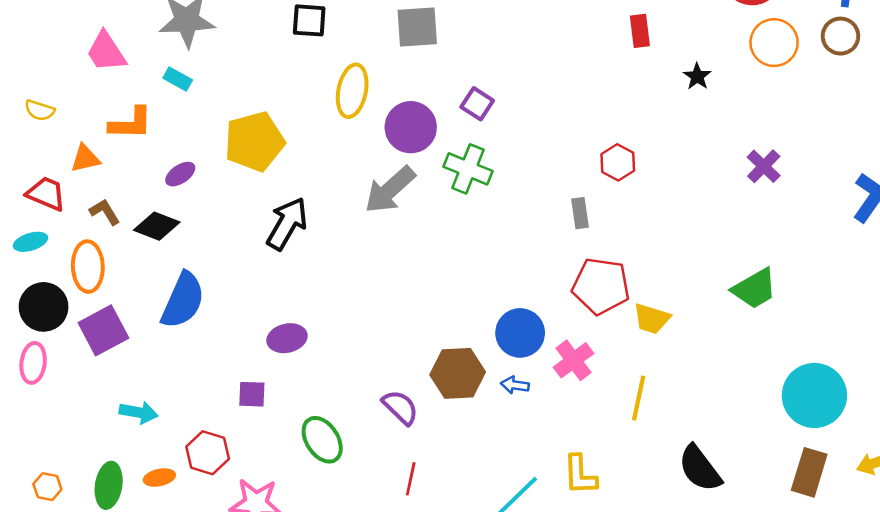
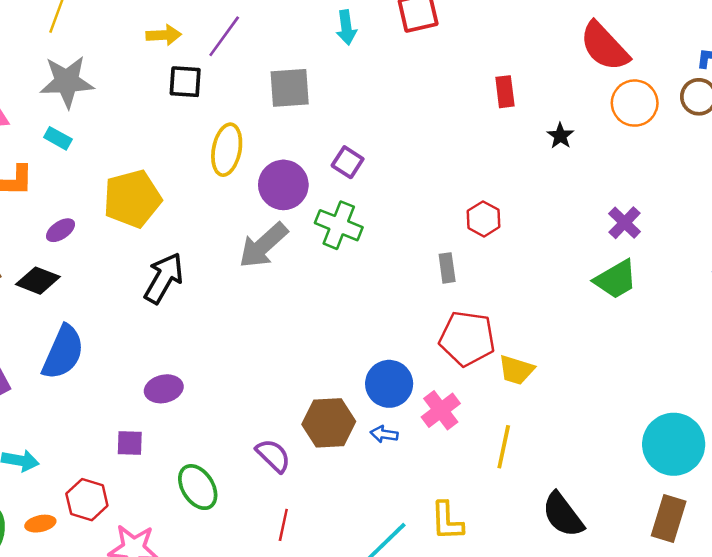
green trapezoid: (755, 289) -> (616, 279), moved

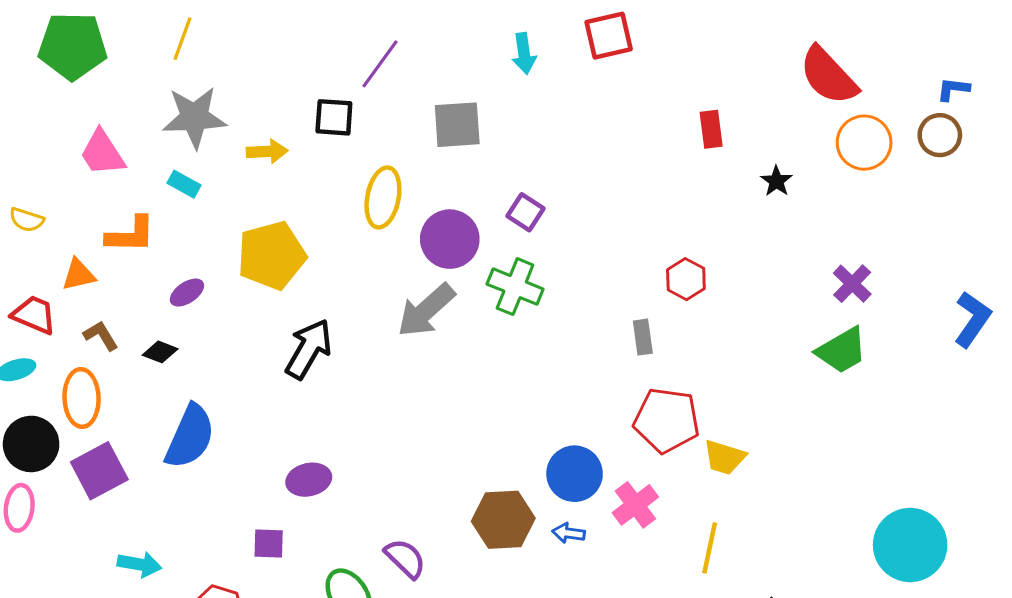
yellow arrow: (164, 35) -> (267, 151), moved
black diamond: (38, 281) -> (160, 352), size x0.7
purple semicircle: (273, 456) -> (405, 558), moved

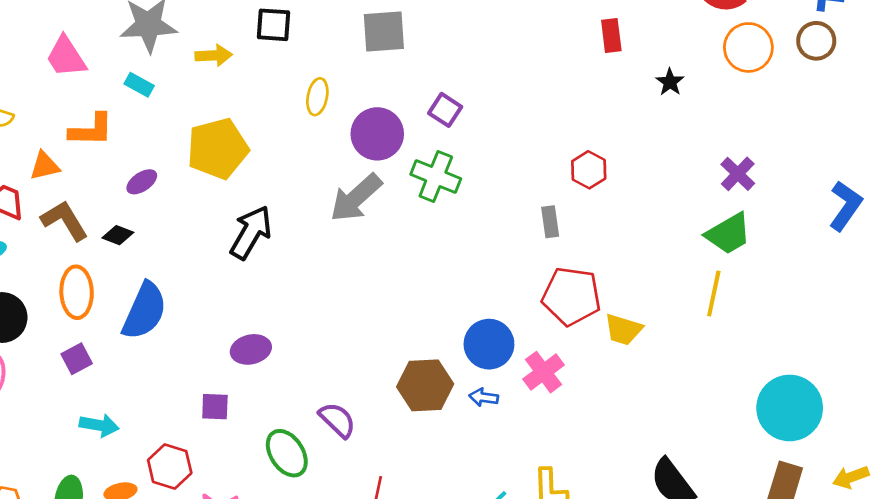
yellow ellipse: (383, 197) -> (317, 97), size x0.7
brown L-shape: (101, 336) -> (65, 220), size x1.5
orange ellipse: (82, 398) -> (77, 292), moved
purple square: (99, 471) -> (77, 359), moved, size x0.6
yellow line: (710, 548) -> (714, 294), moved

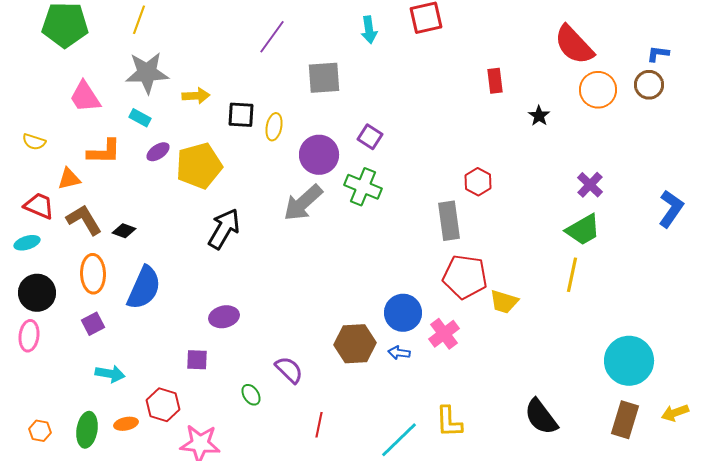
black square: (273, 25) -> (241, 115), moved
purple ellipse: (142, 182) -> (158, 152), moved
gray rectangle: (550, 222) -> (449, 221), size x1.6
green ellipse: (287, 453) -> (251, 395), size x0.6

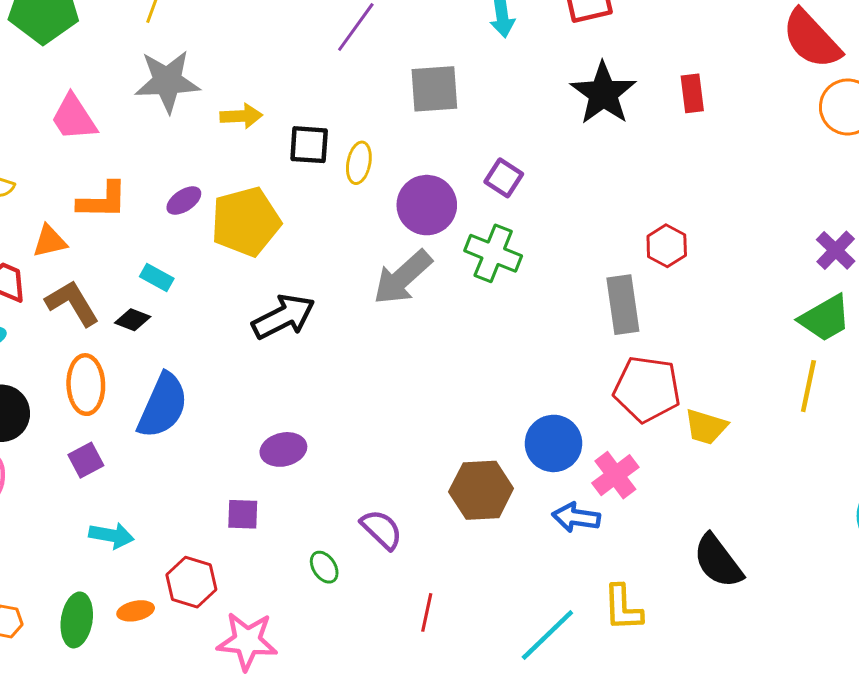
black star: (539, 116) -> (603, 93), moved, size x2.0
cyan rectangle: (140, 118) -> (157, 277), moved
black arrow: (224, 229) -> (283, 317), turned 33
blue arrow: (399, 353) -> (576, 517), moved, size x1.4
black semicircle: (541, 417) -> (718, 561), moved

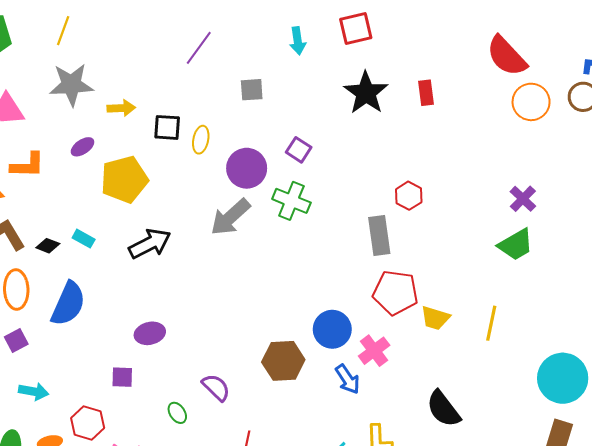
gray square: (434, 89) -> (252, 90), size x0.7
purple ellipse: (184, 201) -> (83, 147), moved
cyan rectangle: (157, 277) -> (84, 239), moved
yellow line: (808, 386) -> (491, 323), moved
blue arrow: (576, 517) -> (348, 379), turned -132

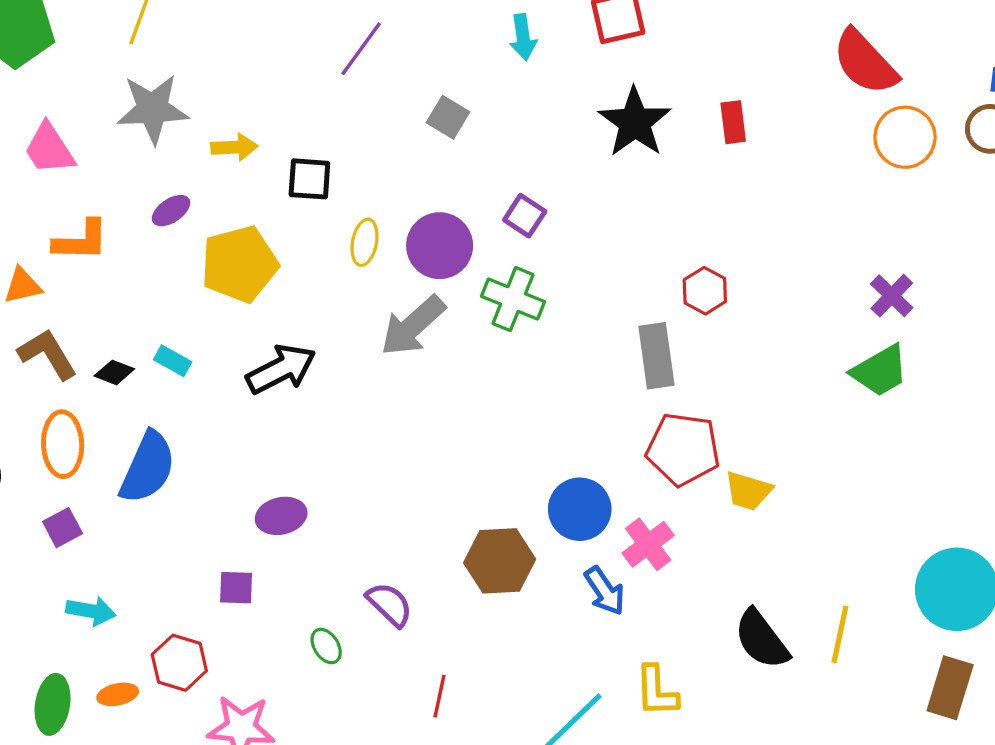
gray square: (252, 90) -> (448, 117), turned 35
yellow ellipse: (201, 140) -> (365, 242), moved
yellow line: (491, 323) -> (840, 634), moved

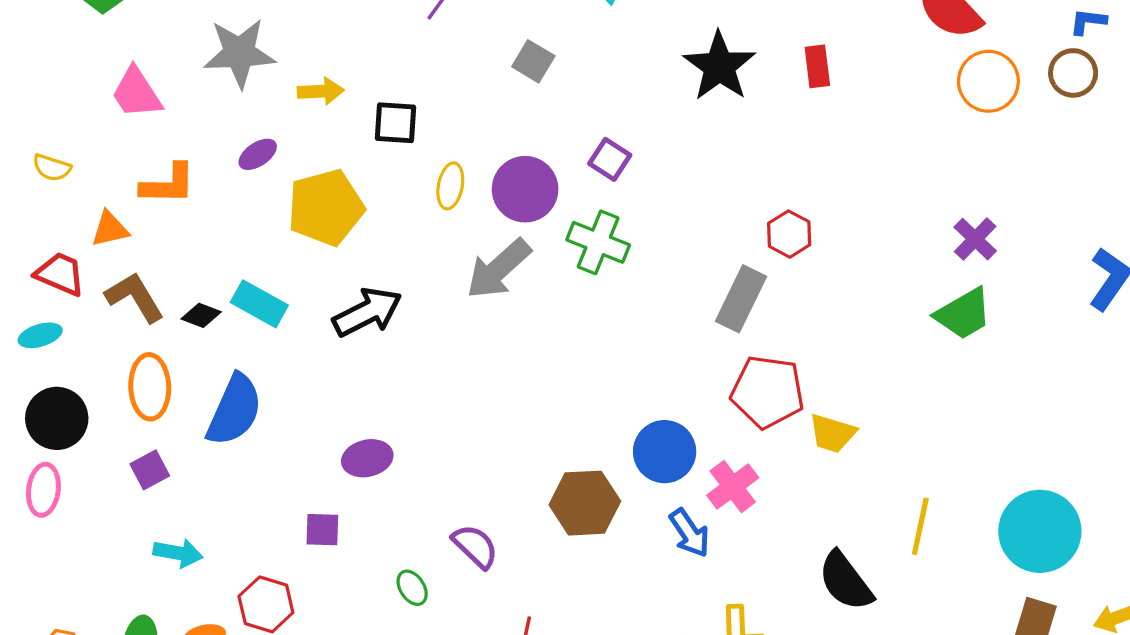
gray rectangle: (656, 356) -> (741, 299), turned 34
cyan rectangle: (173, 361) -> (259, 304), size x1.5
yellow line: (840, 634) -> (920, 526), moved

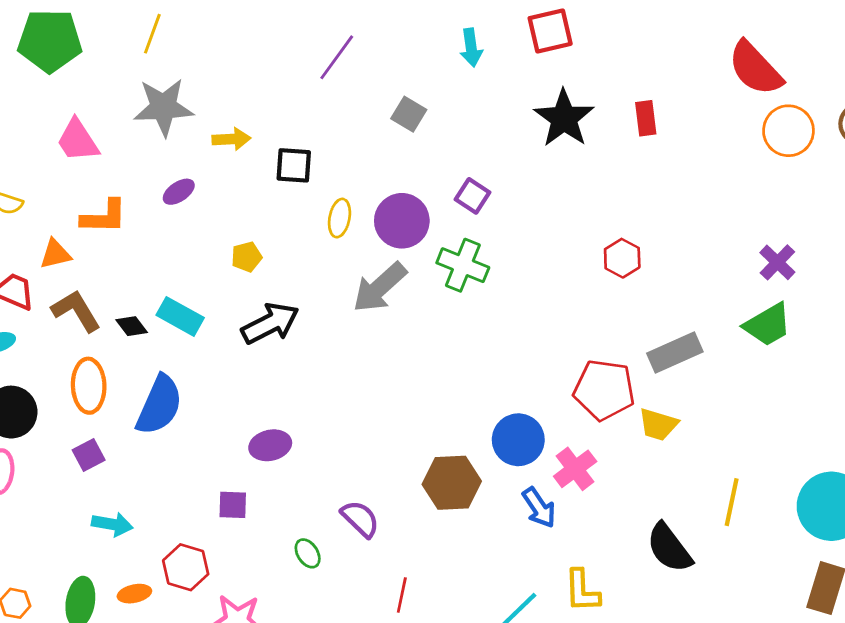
yellow pentagon: (326, 207) -> (247, 257), moved, size x0.5
gray rectangle: (741, 299) -> (675, 352), moved, turned 40
black diamond: (201, 315) -> (132, 326), turned 32

